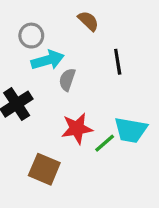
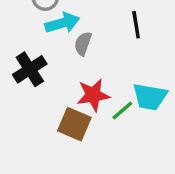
brown square: (44, 169) -> (74, 124), moved

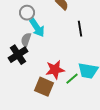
cyan arrow: (62, 23) -> (37, 28), turned 72
gray semicircle: (83, 44) -> (26, 40), moved

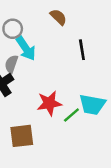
brown square: (44, 87) -> (22, 136), moved, turned -30

